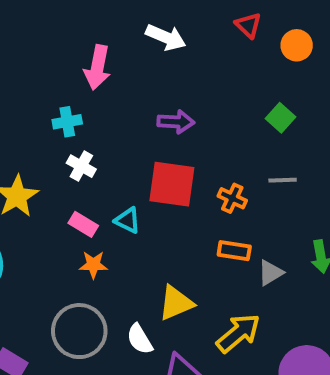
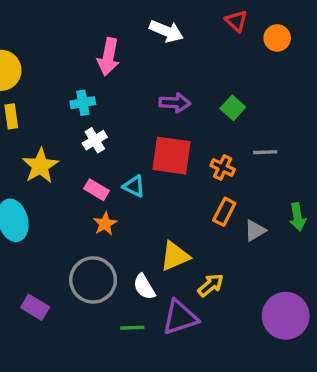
green square: (281, 118) -> (233, 108), moved
white cross: (81, 166) -> (95, 140), turned 30
orange rectangle: (234, 251) -> (224, 212), turned -72
orange star: (93, 265) -> (105, 224), turned -30
yellow arrow: (238, 333) -> (211, 285), moved, size x0.7

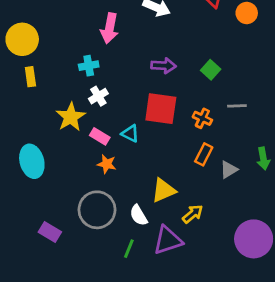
yellow star: (40, 166) -> (71, 117), moved
orange star: (105, 224) -> (107, 164), turned -30
green line: (132, 328) -> (129, 249), turned -66

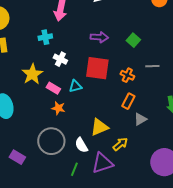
white cross: (98, 96) -> (60, 59), moved, turned -32
cyan triangle: (130, 134) -> (75, 86), turned -40
gray triangle: (229, 170) -> (140, 119), moved

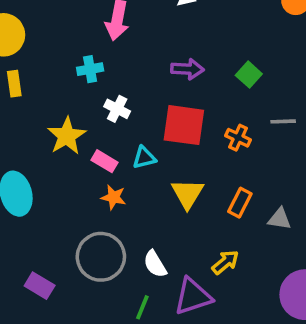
orange rectangle: (128, 101) -> (240, 203), moved
gray triangle: (140, 119) -> (279, 219), moved, turned 40
yellow triangle: (99, 127) -> (187, 194), moved, turned -36

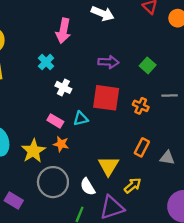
cyan cross: (90, 69) -> (46, 62), turned -35
yellow star: (67, 136) -> (33, 151), moved
yellow triangle: (187, 194) -> (108, 166), moved

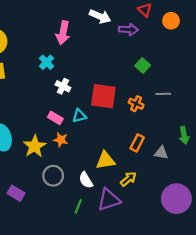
purple arrow: (108, 62) -> (128, 29), moved
yellow triangle: (108, 166) -> (106, 160), turned 50
gray circle: (53, 182) -> (53, 176), size x0.7

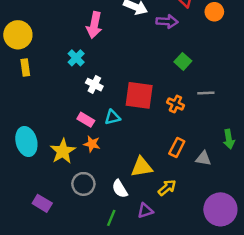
purple triangle: (109, 200) -> (145, 211), size x0.6

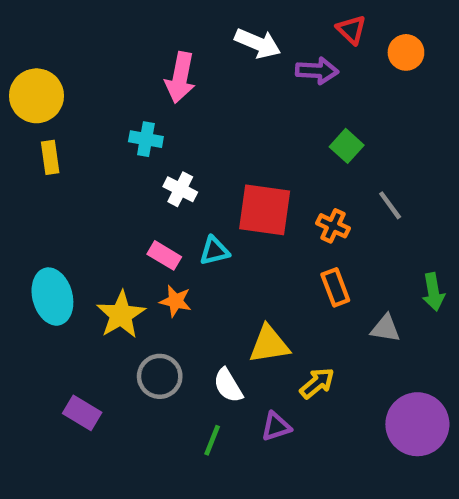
cyan cross: (76, 58) -> (146, 139), turned -35
gray line: (206, 93) -> (390, 205), turned 56
orange rectangle: (177, 148) -> (335, 287), moved, turned -48

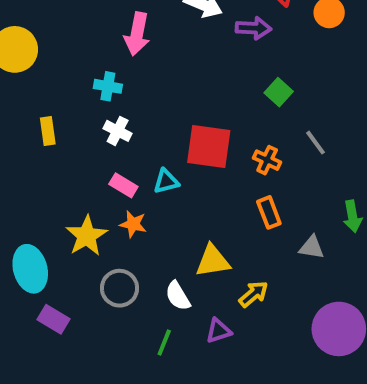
yellow rectangle: (50, 157) -> (48, 131), moved
white cross: (180, 189) -> (118, 131), moved
cyan ellipse: (52, 297) -> (30, 269), moved

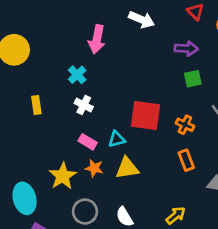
purple arrow: (253, 28) -> (186, 48), moved
cyan cross: (108, 86) -> (77, 75), turned 36
green square: (279, 92) -> (193, 79), turned 36
yellow triangle: (213, 261) -> (127, 168), moved

